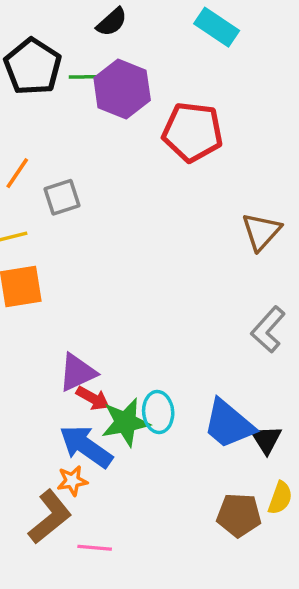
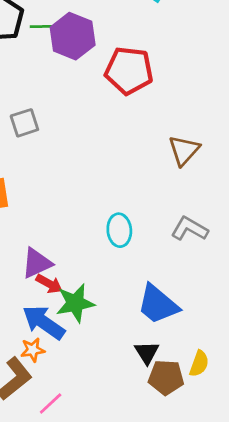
gray L-shape: (268, 330) -> (189, 229), turned 78
cyan ellipse: (158, 412) -> (119, 230), moved
black triangle: (266, 440) -> (147, 353), moved
pink line: (95, 548) -> (51, 403), turned -48

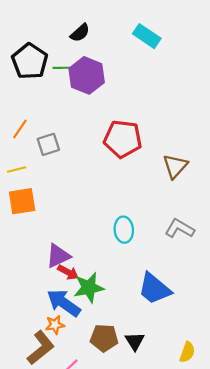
red pentagon: (129, 71) -> (123, 139), moved
black triangle: (147, 353) -> (135, 341), moved
yellow semicircle: (199, 364) -> (187, 352), moved
brown pentagon: (166, 377) -> (104, 338), moved

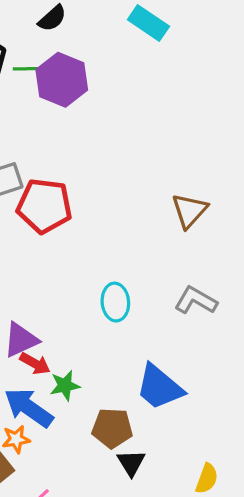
red pentagon: (123, 139) -> (44, 206), moved
green star: (89, 288) -> (65, 386), size x0.7
brown pentagon: (104, 338) -> (112, 428), moved

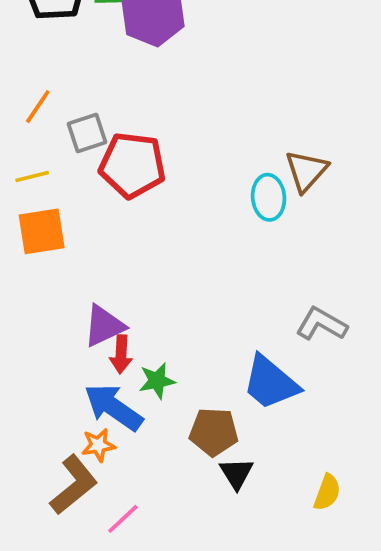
gray L-shape: (196, 300) -> (321, 324), moved
cyan ellipse: (115, 302) -> (269, 197), moved
red arrow: (35, 364) -> (121, 354), turned 64

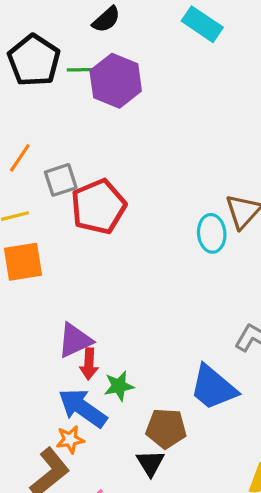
red pentagon: (132, 165) -> (98, 207), turned -30
black triangle: (236, 473) -> (150, 463), moved

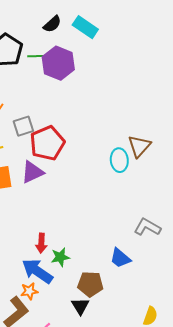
cyan rectangle: (202, 24) -> (85, 27), moved
purple triangle: (75, 340) -> (32, 172), moved
blue trapezoid: (213, 388) -> (120, 258), size x0.7

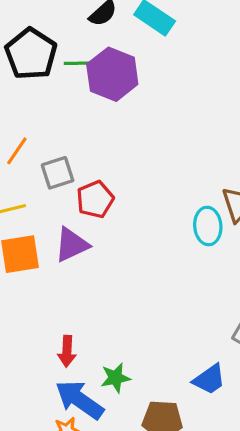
red pentagon: (47, 143) -> (95, 199), size x0.7
red arrow: (41, 243) -> (67, 351), moved
blue trapezoid: (120, 258) -> (209, 379), turned -75

